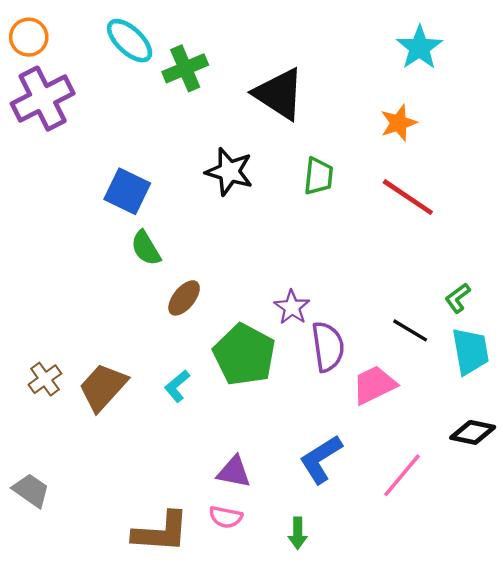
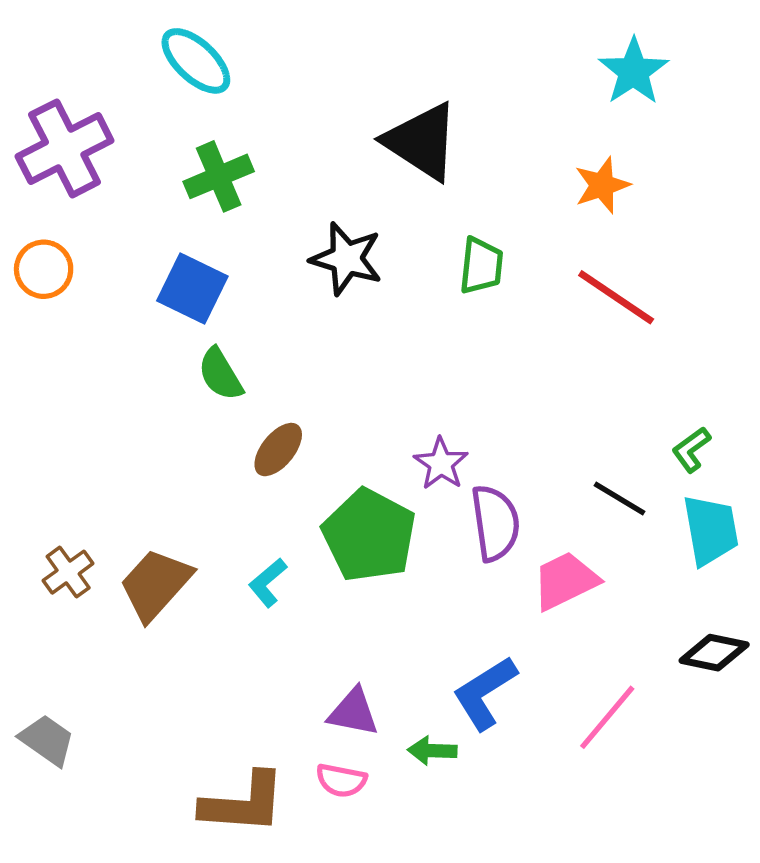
orange circle: (29, 37) -> (44, 269), moved
green cross: (185, 68) -> (219, 176), moved
green arrow: (298, 533) -> (432, 751), moved, turned 92

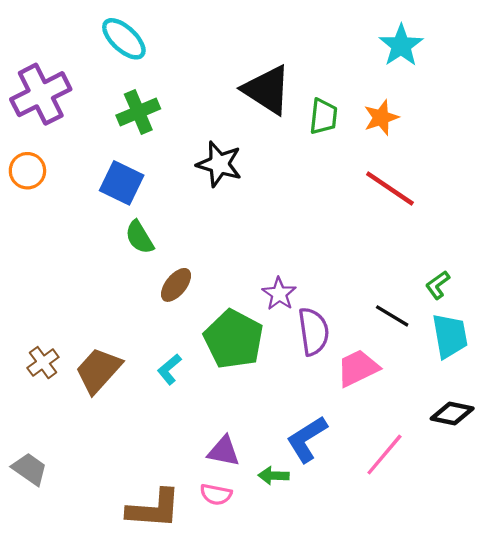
green trapezoid: (481, 266) -> (323, 116), moved

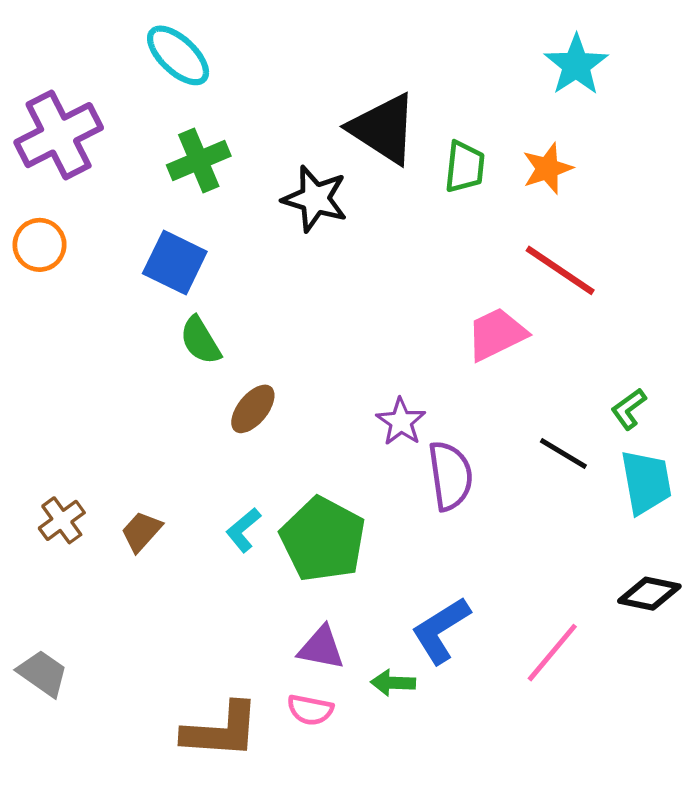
black star: (219, 164) -> (315, 199), moved
green pentagon: (234, 339) -> (323, 539), moved
pink trapezoid: (358, 368) -> (496, 334), moved
brown trapezoid: (98, 370) -> (141, 532), size x0.6

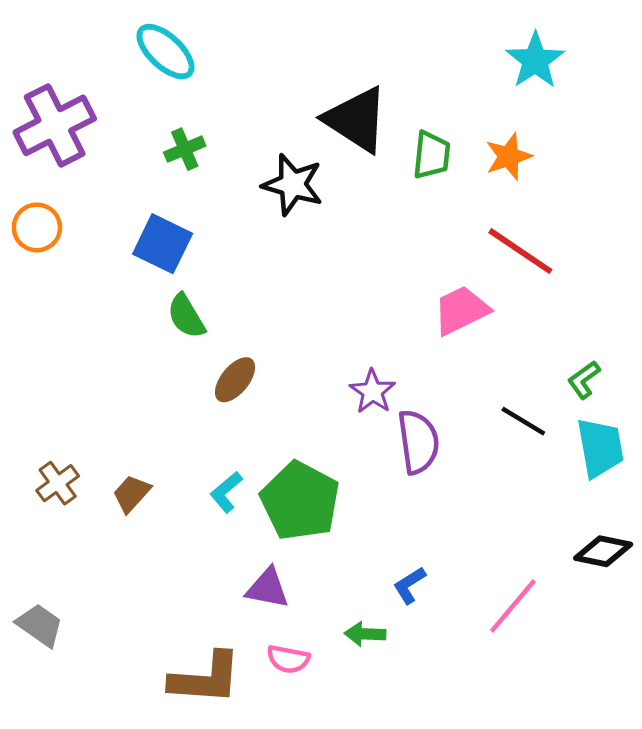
green cross: (199, 161) -> (185, 149), size x0.7
blue L-shape: (441, 630) -> (409, 585), size x0.6
purple triangle: (321, 648) -> (268, 588), moved

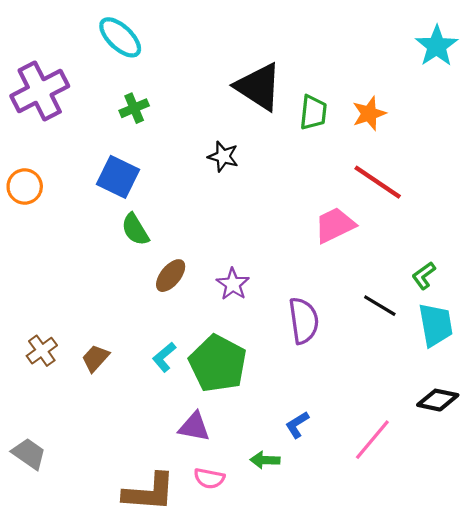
cyan star: (535, 60) -> (437, 46), moved
black star: (293, 185) -> (223, 156), moved, size x0.7
orange circle: (37, 227) -> (25, 187), moved
purple star: (372, 392) -> (233, 284), moved

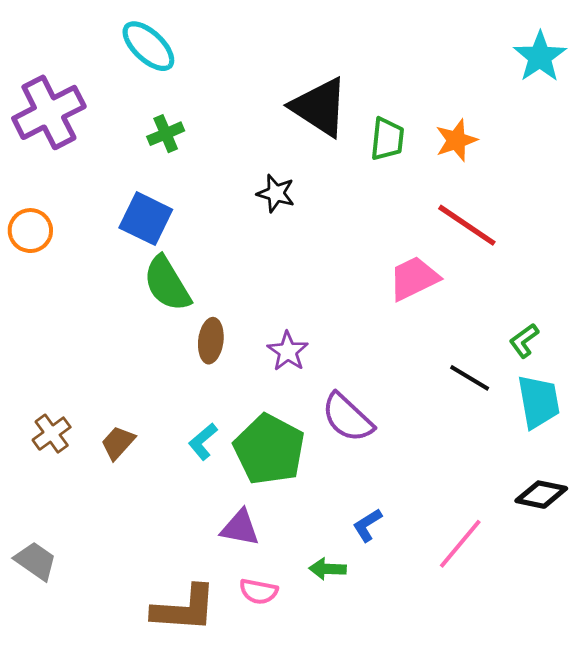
green semicircle: (135, 229) -> (167, 284), size x1.4
brown ellipse: (171, 276) -> (211, 341), turned -32
purple semicircle: (304, 321) -> (347, 418), moved, turned 141

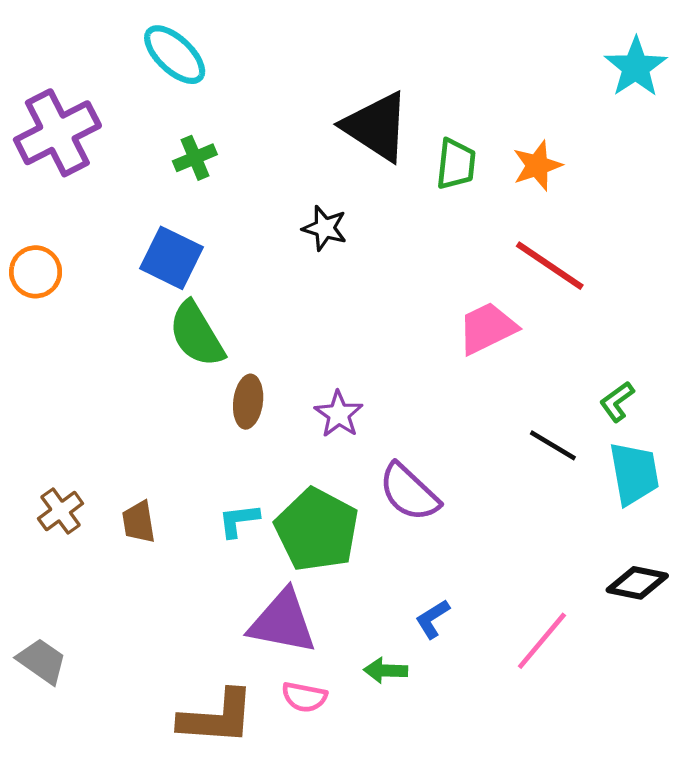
cyan L-shape: (203, 442) -> (239, 520), turned 33
brown trapezoid: (118, 443) -> (139, 522), turned -51
purple triangle: (240, 528) -> (282, 622), size x1.5

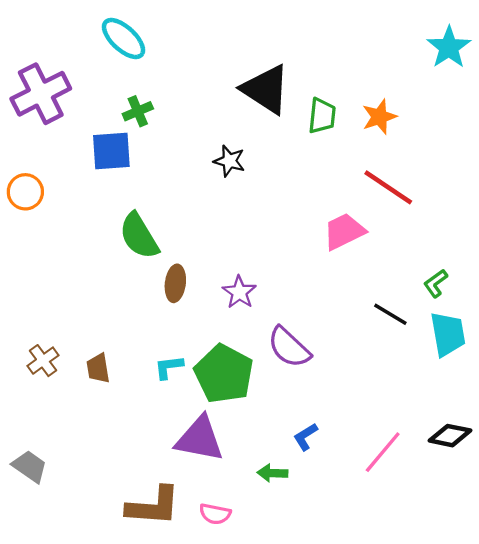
blue square: (171, 258) -> (111, 151), moved, turned -30
black diamond: (637, 583) -> (450, 436), moved
pink semicircle: (304, 697) -> (215, 514), moved

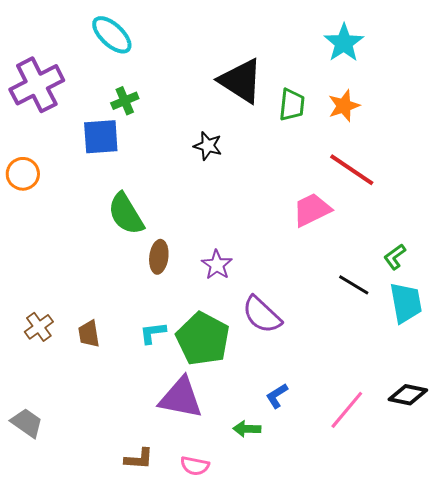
cyan star: (449, 47) -> (344, 43), moved
brown L-shape: (153, 506) -> (139, 459), size x0.6

